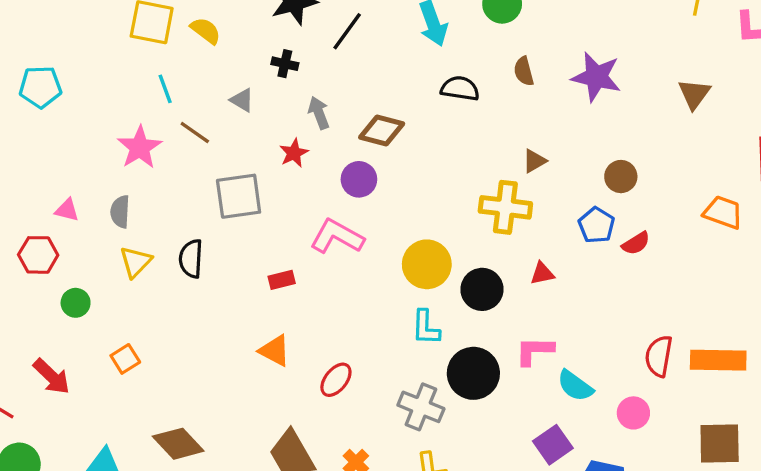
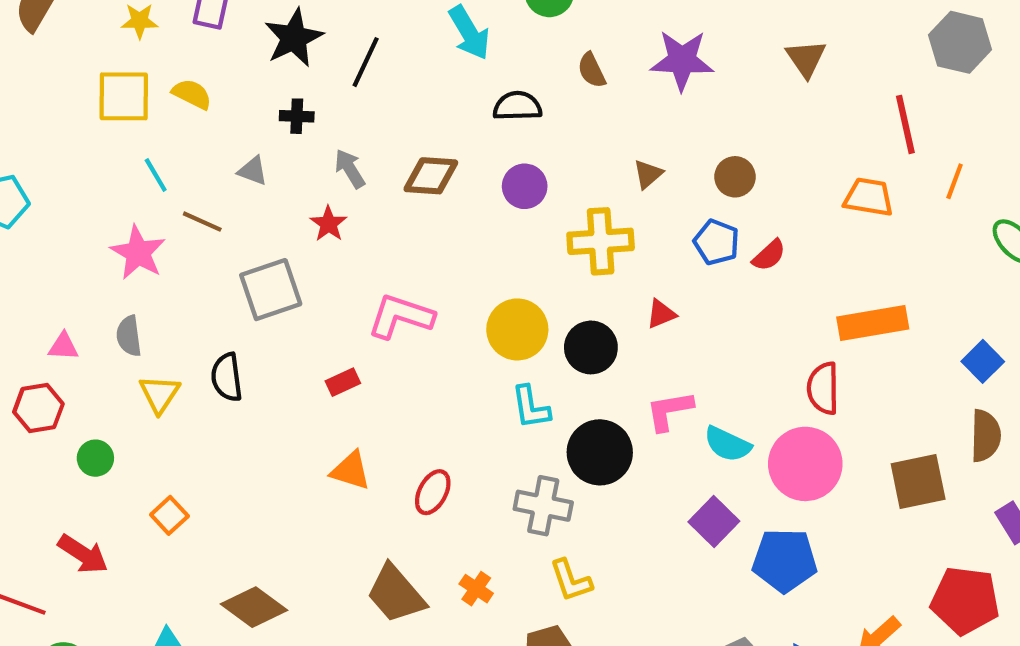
brown triangle: (534, 161) -> (648, 174), moved
purple circle: (359, 179) -> (525, 186), moved
orange rectangle: (718, 360) -> (873, 323), moved
pink circle: (633, 413) -> (805, 464), size x1.8

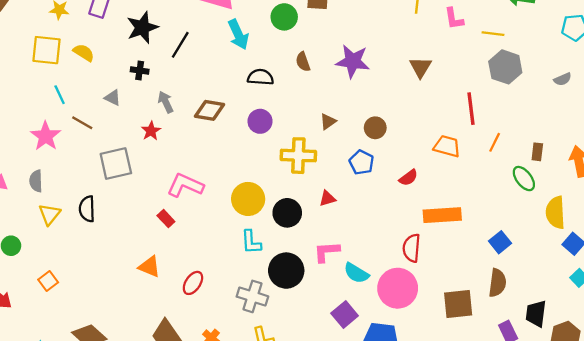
red semicircle: (769, 255) -> (408, 178), moved
red rectangle: (343, 382) -> (166, 219), moved, turned 66

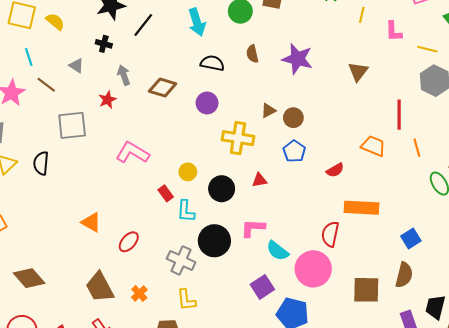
brown circle: (375, 128) -> (293, 118), moved
orange line: (495, 142) -> (417, 148), turned -48
yellow circle: (248, 199) -> (188, 172), size x0.6
red rectangle: (166, 219) -> (166, 193), moved

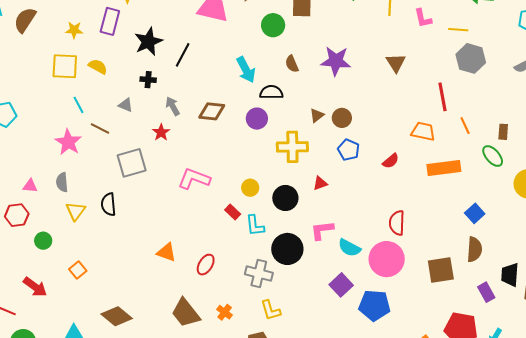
cyan arrow: (197, 22) -> (246, 70), moved
black semicircle: (212, 63) -> (271, 92), moved
orange rectangle: (361, 208) -> (444, 168), moved

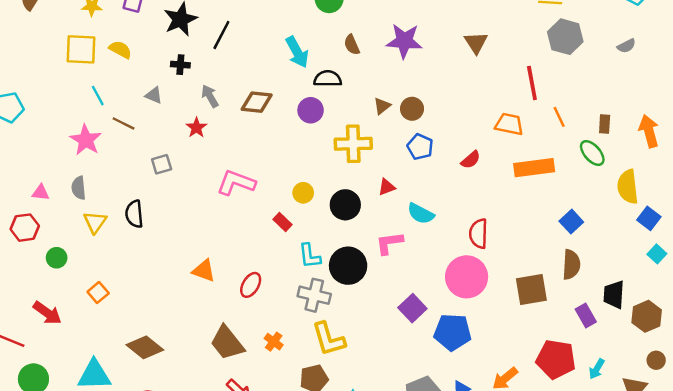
gray square: (132, 163) -> (162, 164), size x0.6
cyan L-shape: (255, 226) -> (310, 256), moved
cyan semicircle: (349, 248) -> (421, 214), moved
yellow L-shape: (271, 310) -> (328, 339), size x1.4

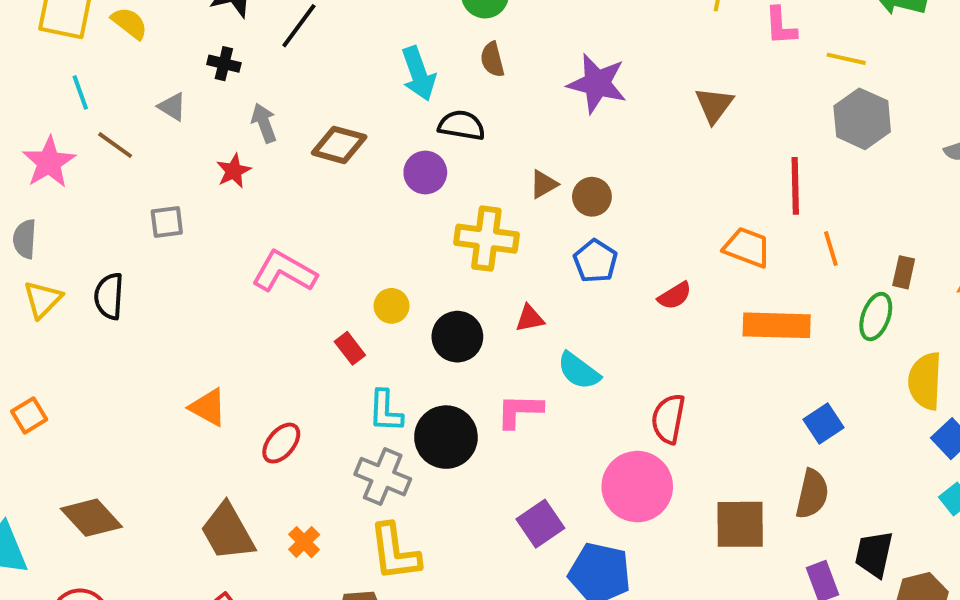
brown semicircle: (352, 45) -> (492, 60), moved
green ellipse: (592, 153) -> (876, 317), turned 52

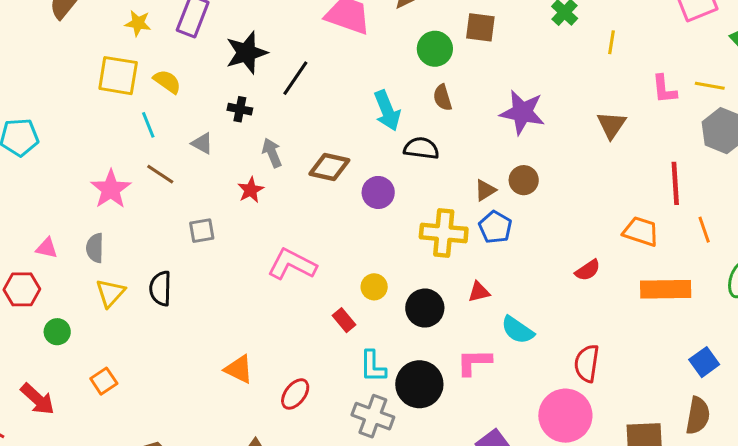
pink L-shape: (781, 26) -> (664, 89), moved
cyan line: (80, 92) -> (148, 125), moved
purple circle: (425, 172) -> (378, 192), moved
brown circle: (592, 197) -> (524, 180), moved
blue pentagon: (595, 261) -> (495, 227), moved

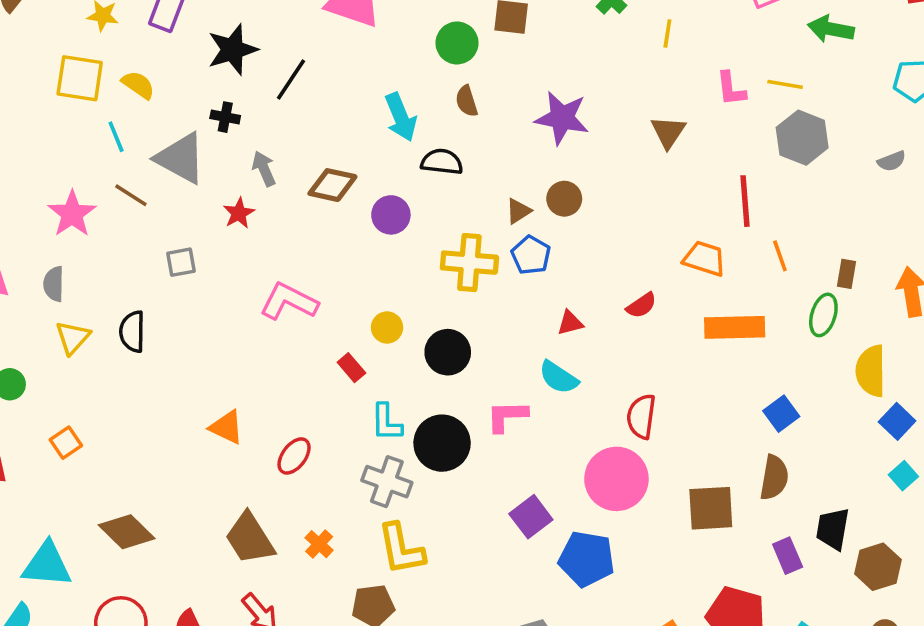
gray triangle: (202, 143) -> (181, 158), size x2.0
red triangle: (479, 292) -> (570, 323), moved

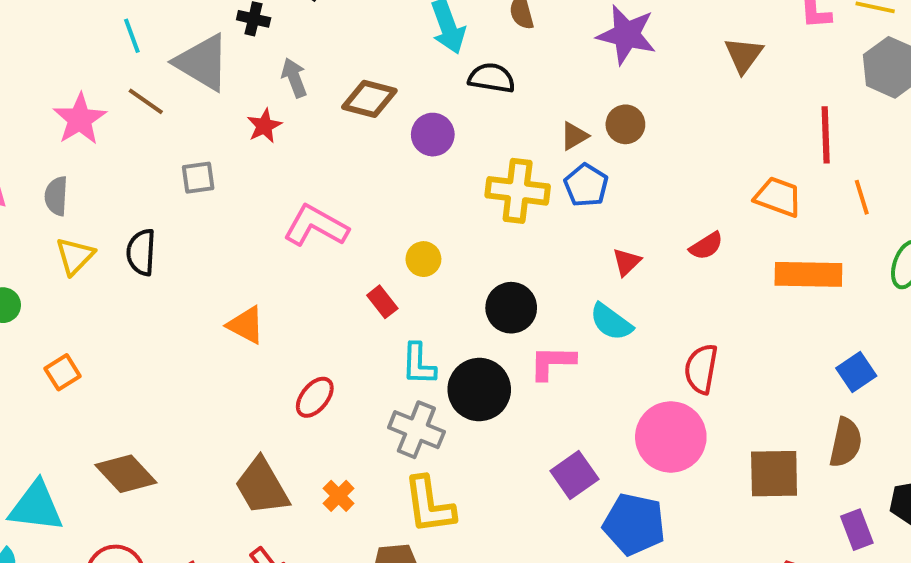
red triangle: (570, 323) -> (626, 262), turned -32
black circle: (448, 352) -> (511, 308), moved
orange triangle: (227, 427) -> (246, 325), moved

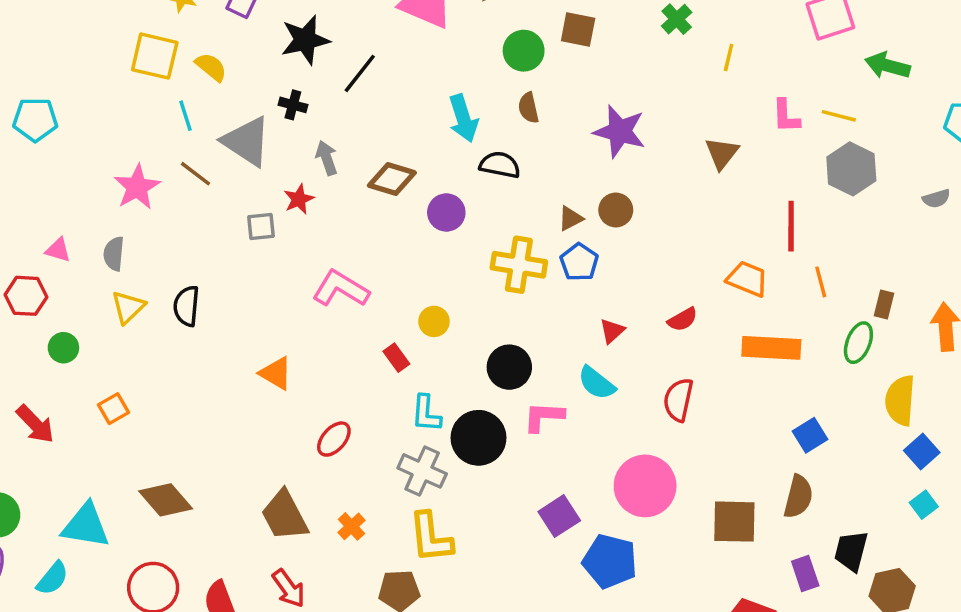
gray square: (198, 178) -> (261, 226), moved
red semicircle: (701, 369) -> (678, 400), moved

